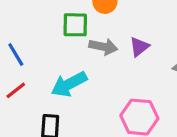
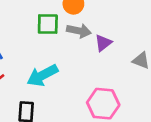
gray arrow: (103, 47) -> (79, 31), moved

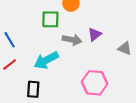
gray arrow: (79, 31) -> (72, 40), moved

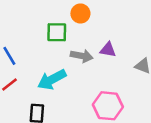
purple triangle: (95, 34) -> (108, 50), turned 48

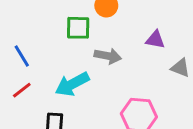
purple triangle: (108, 50) -> (155, 40), moved

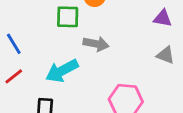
purple triangle: (155, 40) -> (163, 18), moved

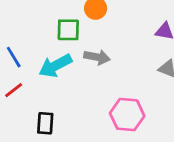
cyan arrow: (62, 71) -> (55, 66), moved

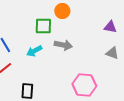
cyan arrow: (55, 66) -> (34, 51), size x0.7

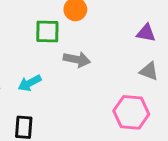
cyan arrow: (34, 51) -> (30, 83), moved
pink hexagon: (84, 85) -> (131, 112), moved

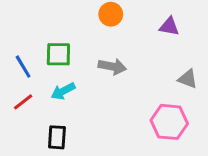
green square: (47, 31) -> (58, 54), moved
purple triangle: (146, 33) -> (169, 27), moved

